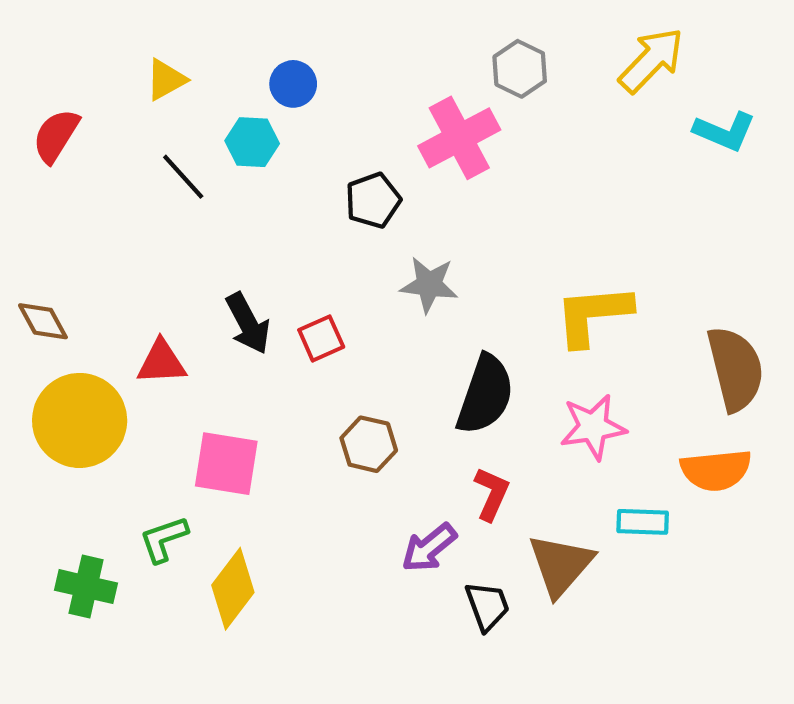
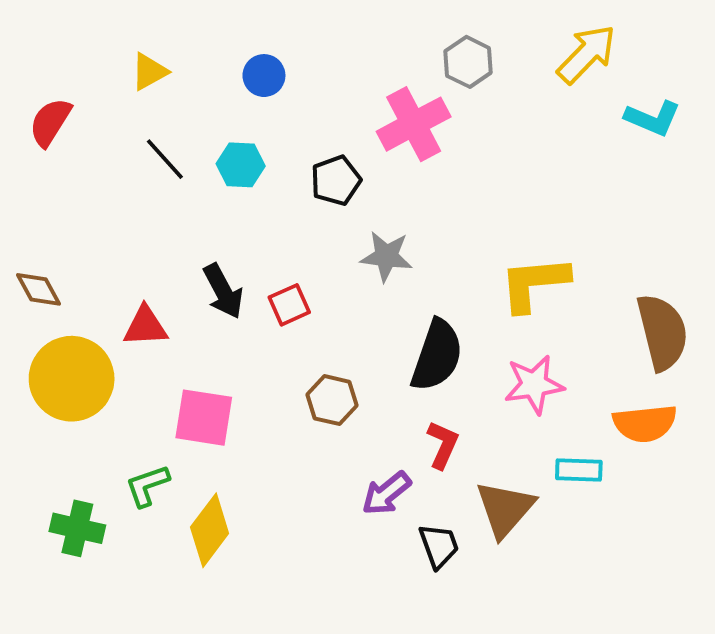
cyan hexagon: (252, 142) -> (241, 165), moved

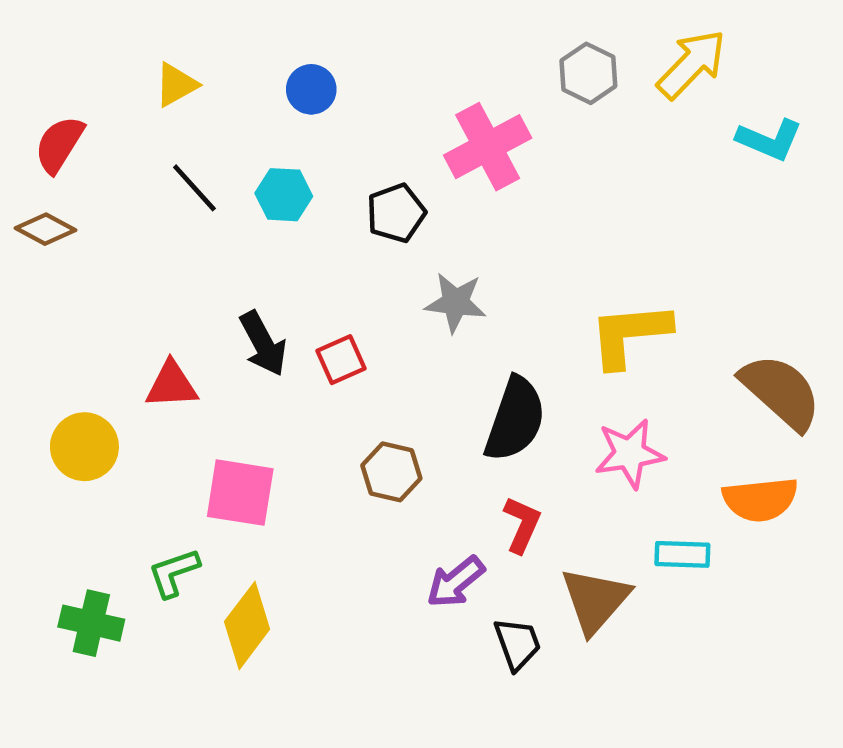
gray hexagon: (468, 62) -> (588, 73), moved
brown diamond: (39, 289) -> (46, 229), moved, turned -33
brown semicircle: (662, 332) -> (781, 392), turned -34
yellow circle: (72, 379) -> (84, 447), size x0.7

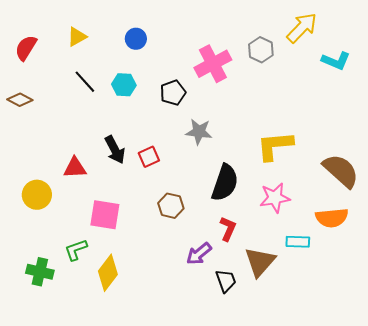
gray hexagon: (588, 73) -> (261, 50), moved
red semicircle: (59, 144) -> (26, 48), moved

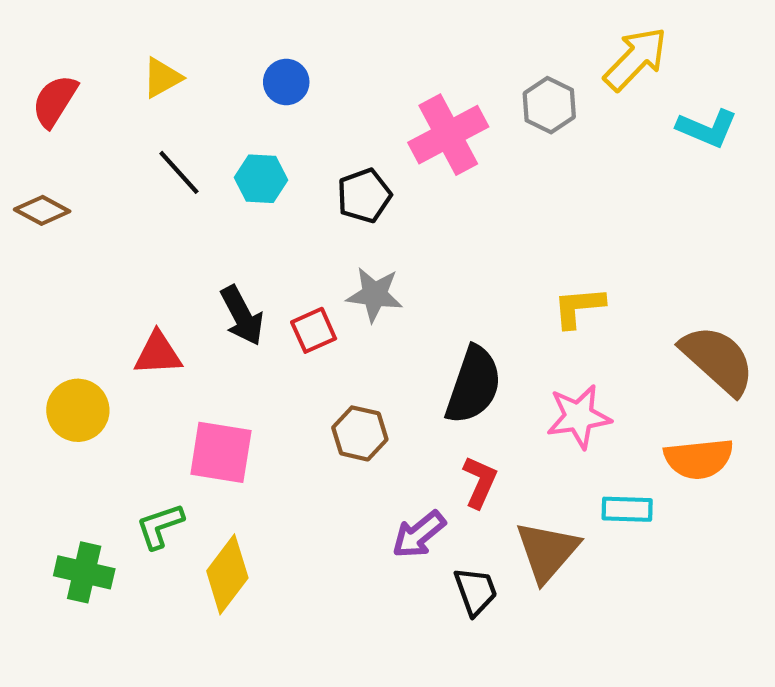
gray star: (199, 132) -> (375, 295), moved
yellow L-shape: (275, 146) -> (579, 307), size x0.7

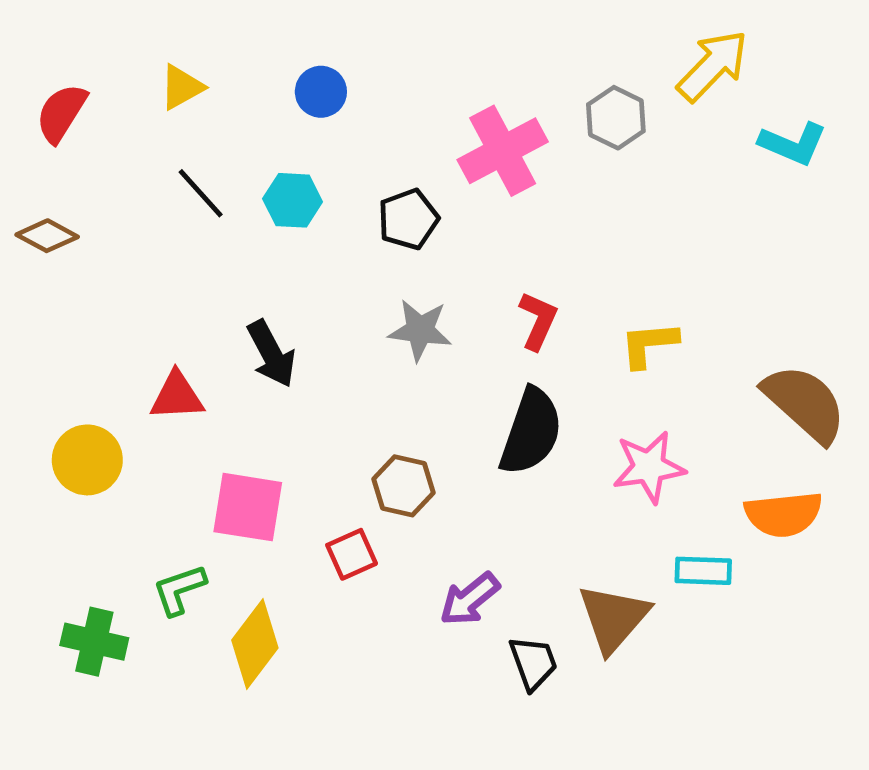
red square: (314, 330) -> (352, 554), moved
red L-shape: (480, 482) -> (538, 321), moved

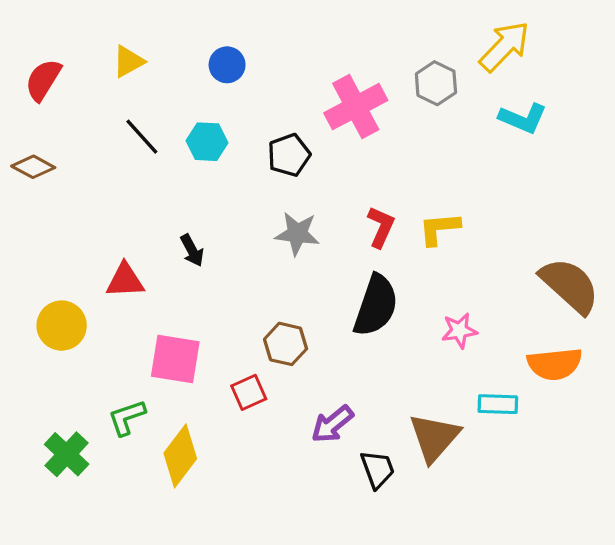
cyan L-shape: (793, 144) -> (523, 118), moved
yellow L-shape: (649, 344) -> (439, 229), moved
black arrow: (271, 354) -> (192, 250), size x0.7
pink star: (649, 467) -> (459, 331), size x0.7
green cross: (94, 642) -> (67, 454), turned 30

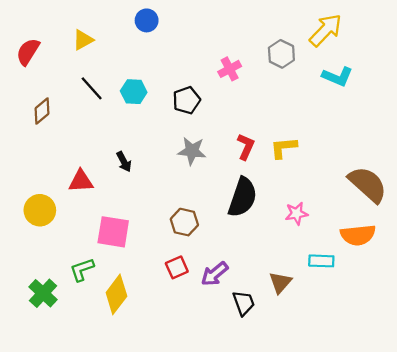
blue circle: (227, 65) -> (147, 20), moved
pink cross: (356, 107) -> (230, 69), size x0.6
brown diamond: (33, 167) -> (42, 111), moved, turned -68
red square: (249, 392) -> (177, 267), moved
brown triangle: (434, 438) -> (280, 282), size x0.7

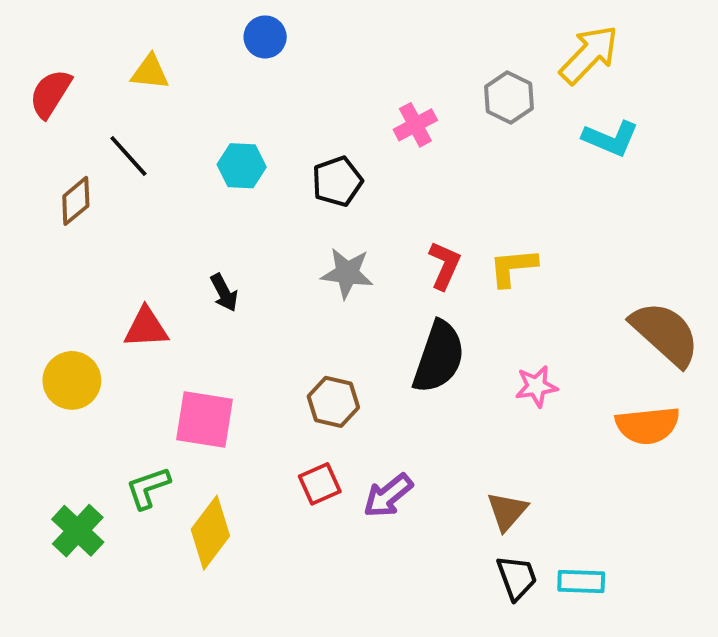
yellow triangle: (83, 40) -> (150, 72), turned 35
black line: (92, 88) -> (128, 156), moved
cyan rectangle: (321, 261) -> (581, 581), moved
black trapezoid: (244, 303) -> (517, 578), moved

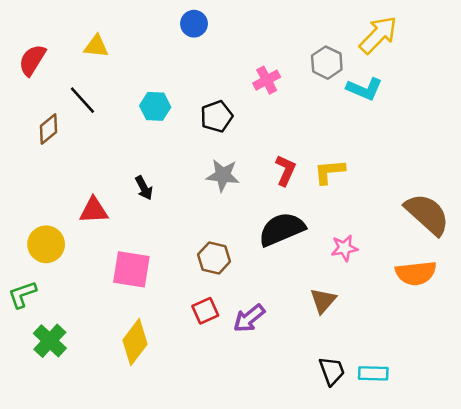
blue circle: (265, 37) -> (194, 24), moved
cyan L-shape: (610, 138) -> (364, 89), moved
black semicircle: (439, 357) -> (282, 229), turned -132
green L-shape: (148, 488) -> (22, 294), moved
brown triangle: (507, 511) -> (323, 301), moved

